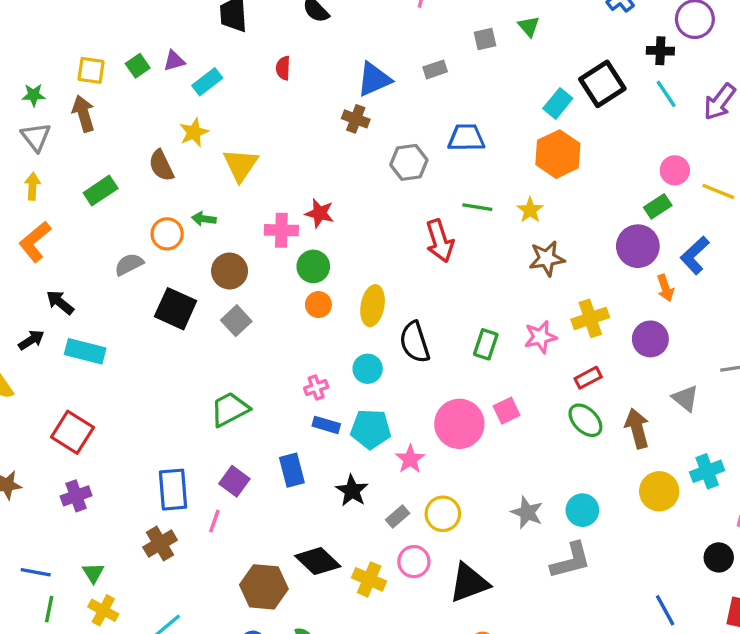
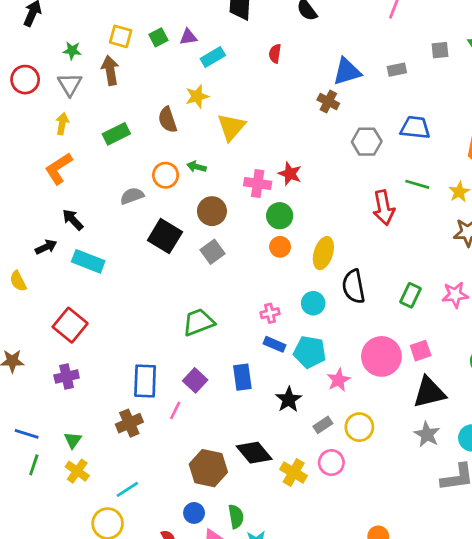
black triangle: (469, 583) -> (429, 392), moved

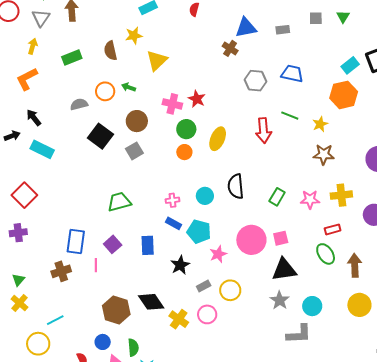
yellow ellipse: (323, 253) -> (218, 139), moved
pink line: (175, 410) -> (96, 265), turned -32

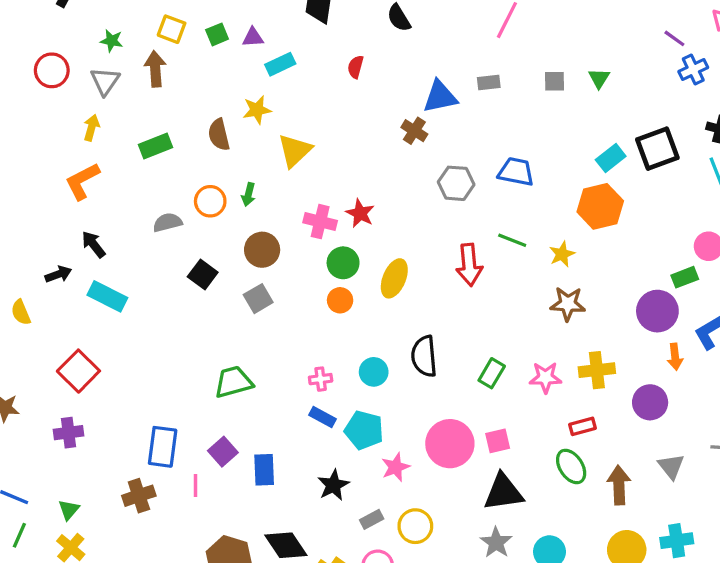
gray rectangle: (283, 30) -> (489, 83), moved
green arrow: (129, 87) -> (248, 194), turned -96
black square: (100, 136) -> (203, 274), size x0.7
blue rectangle: (148, 245) -> (264, 470), moved

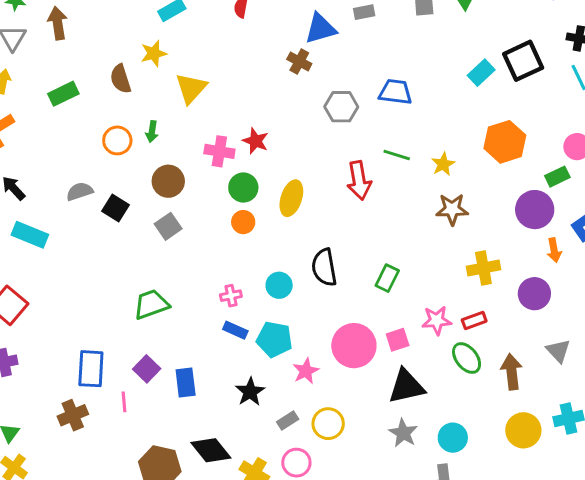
orange hexagon: (600, 206) -> (505, 142), moved
gray semicircle: (167, 222) -> (80, 191), moved
pink star: (545, 377) -> (437, 320), moved

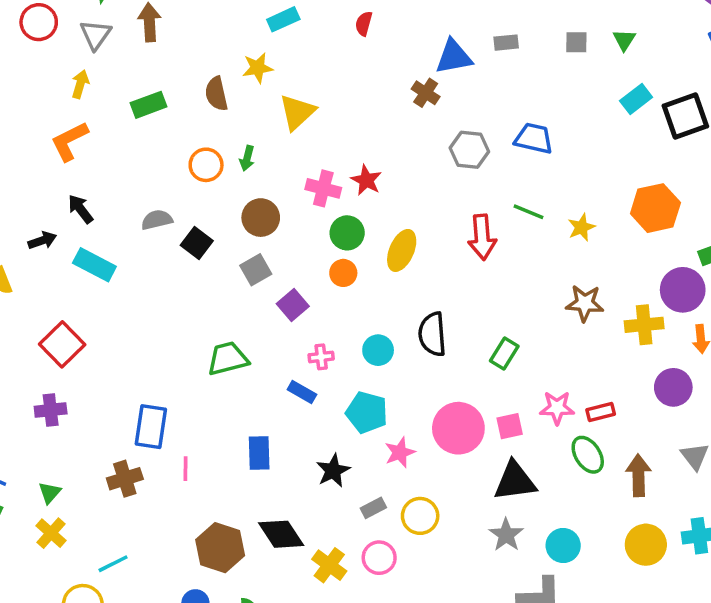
cyan rectangle: (481, 73) -> (636, 99), moved
brown star: (452, 209) -> (585, 303), moved
yellow cross: (483, 268) -> (644, 325), moved
blue rectangle: (235, 330) -> (302, 392), moved
purple square: (147, 369) -> (293, 305), moved

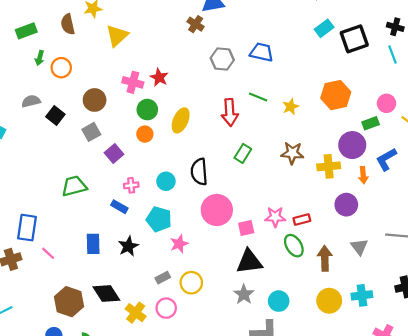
green arrow: (247, 158) -> (40, 58), moved
green rectangle: (504, 353) -> (243, 153), moved
pink circle: (458, 428) -> (217, 210), moved
pink line: (186, 469) -> (48, 253), turned -48
black star: (333, 471) -> (128, 246), moved

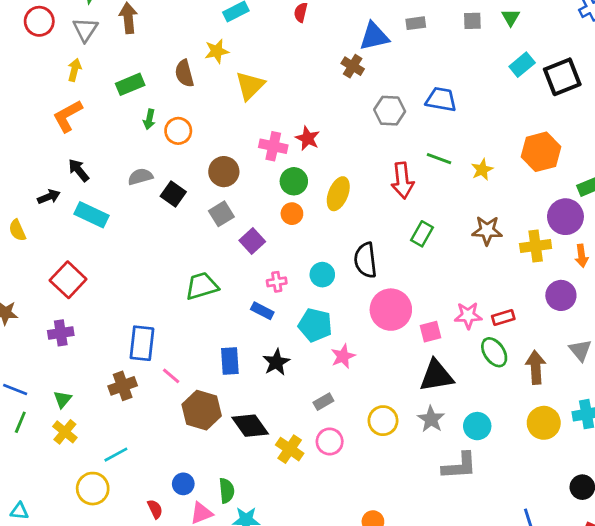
yellow circle: (191, 283) -> (383, 421), moved
brown hexagon: (69, 302) -> (202, 410), moved

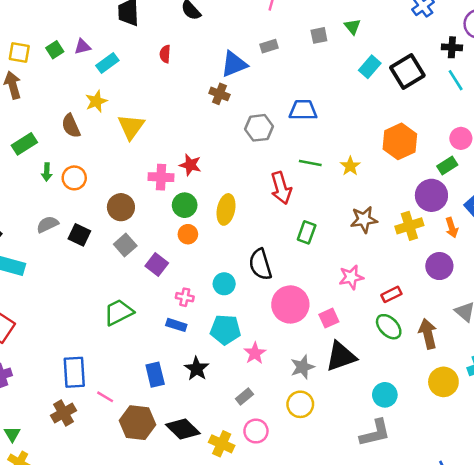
pink cross: (277, 282) -> (185, 297), turned 30
pink star: (468, 315) -> (351, 277), moved
gray star: (431, 419) -> (302, 367), moved, turned 30

